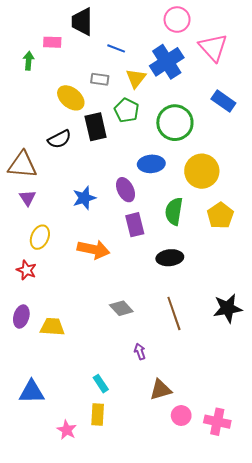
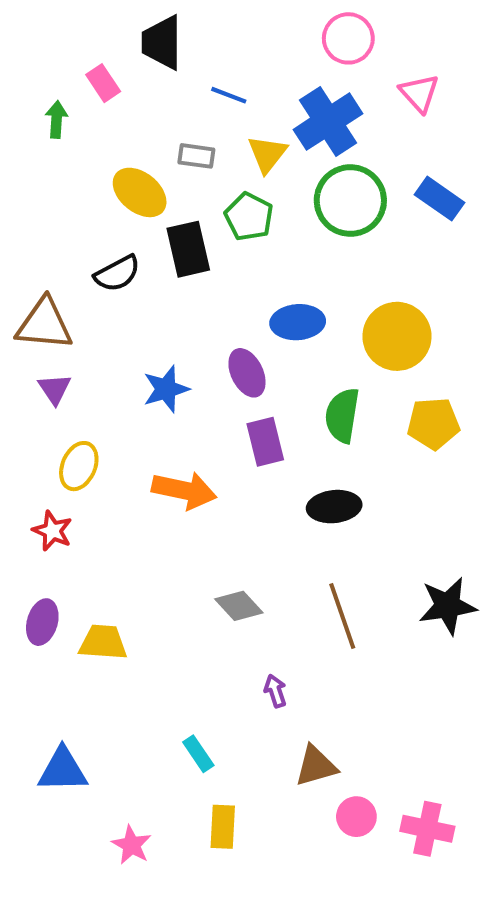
pink rectangle: (52, 42) -> (103, 83), turned 54
pink triangle: (213, 47) -> (419, 93), size x0.7
green circle: (175, 123) -> (350, 201), moved
yellow pentagon: (220, 215) -> (433, 423), turned 30
yellow rectangle: (98, 414) -> (223, 827), moved

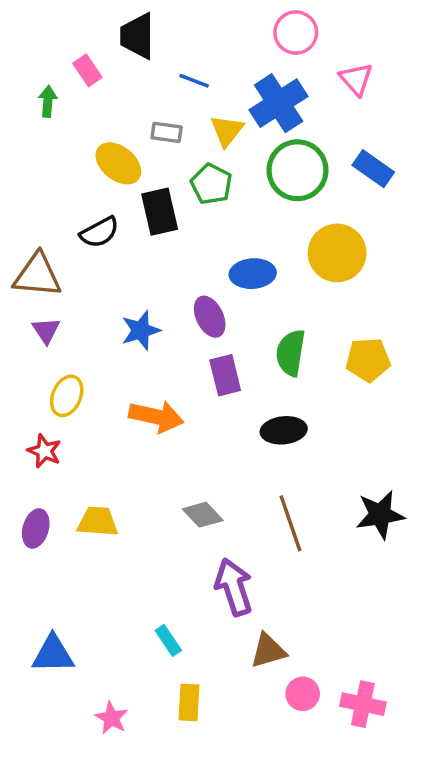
yellow circle: (397, 336) -> (337, 253), moved
yellow trapezoid: (103, 642) -> (98, 522), moved
purple arrow: (275, 691) -> (234, 587), size x2.0

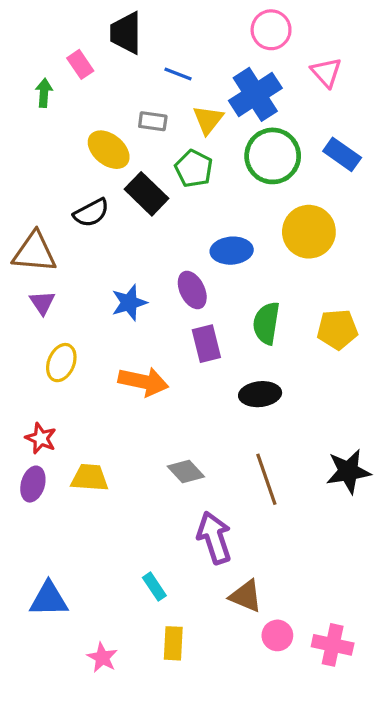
black rectangle: (160, 212) -> (146, 194), turned -33
red star: (44, 451) -> (41, 438), moved
brown triangle: (268, 651) -> (246, 596), turned 39

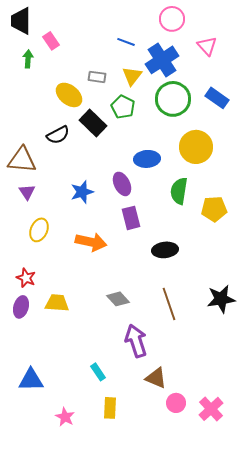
black trapezoid: (126, 33) -> (21, 21), moved
blue line: (178, 74) -> (126, 42), moved
green semicircle: (266, 323) -> (179, 191), moved
pink cross: (333, 645) -> (211, 409), turned 35

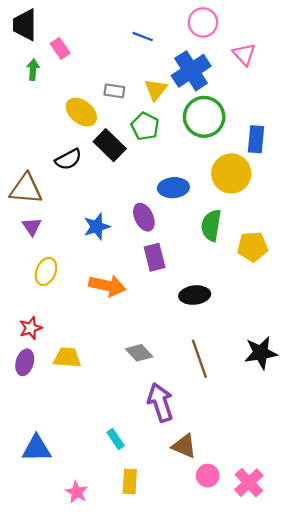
blue line: (126, 42) -> (143, 37), moved
blue rectangle: (217, 98) -> (256, 139), moved, turned 60
red star: (26, 278) -> (31, 328), turned 30

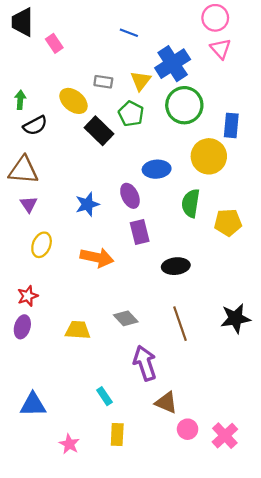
pink circle: (203, 22) -> (215, 18), moved
green arrow: (33, 70) -> (20, 100), moved
black semicircle: (68, 159) -> (35, 125), moved
yellow trapezoid: (67, 358) -> (78, 330), moved

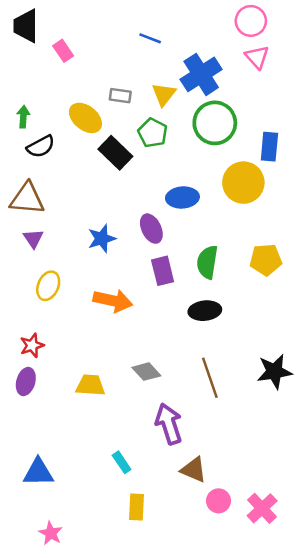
green semicircle: (191, 203) -> (207, 262), moved
pink star: (69, 444) -> (51, 533), moved

